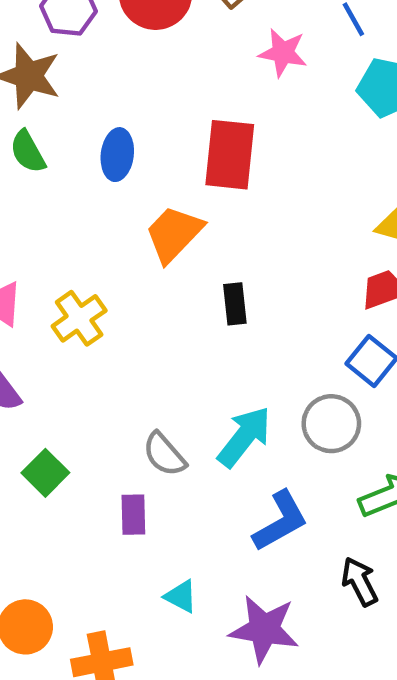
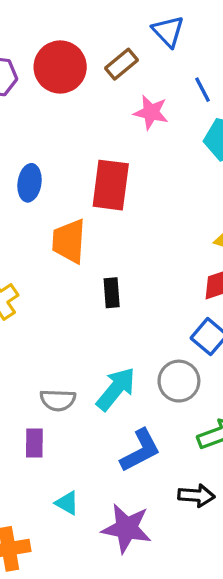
orange trapezoid: (174, 234) -> (69, 241), turned -42
gray semicircle: (164, 454) -> (58, 400), turned -48
black arrow: (360, 582) -> (196, 496), turned 120

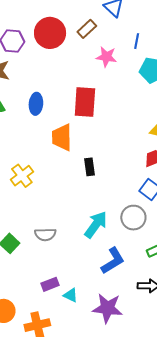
blue line: (203, 90) -> (137, 41), turned 42
gray semicircle: (58, 400) -> (45, 234), moved
purple rectangle: (34, 443) -> (50, 284), moved, turned 72

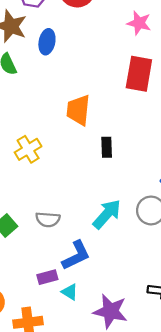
red rectangle: (85, 102) -> (139, 74), moved
blue ellipse: (36, 104) -> (47, 42), moved
blue L-shape: (113, 261) -> (76, 255), moved

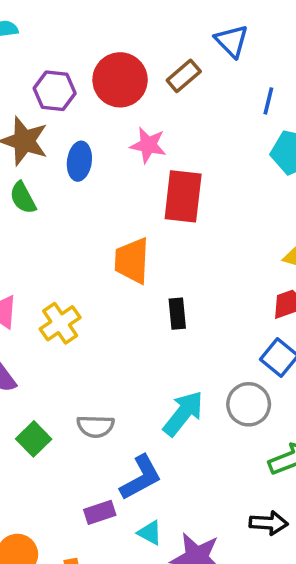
pink star: (139, 23) -> (148, 145), moved
red rectangle: (139, 74) -> (183, 196), moved
cyan triangle: (70, 292) -> (150, 533), moved

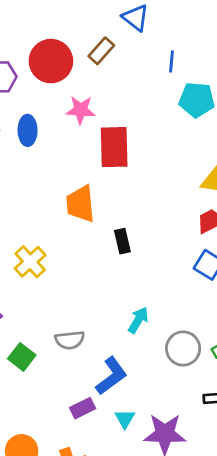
gray circle: (249, 404) -> (183, 348), moved
cyan arrow: (183, 413) -> (138, 320), size x0.7
cyan triangle: (150, 533) -> (125, 419), turned 40

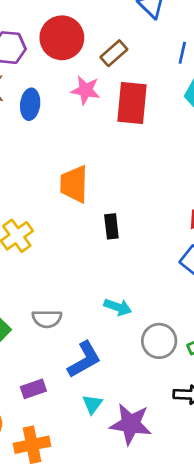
brown rectangle: (101, 51) -> (114, 53), moved
red rectangle: (114, 147) -> (132, 103), moved
cyan arrow: (138, 320) -> (118, 307), turned 72
purple rectangle: (83, 408) -> (33, 389), moved

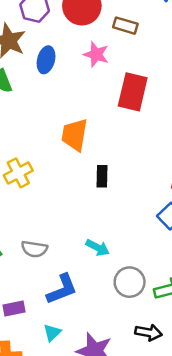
brown rectangle: (114, 53) -> (125, 26), turned 50
red rectangle: (132, 103) -> (133, 92), moved
cyan triangle: (92, 404) -> (52, 333), moved

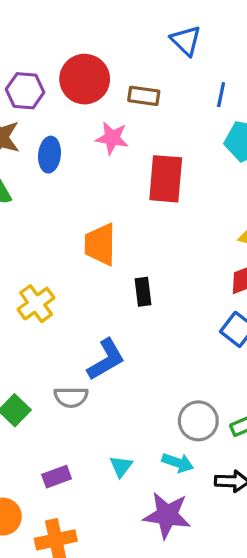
cyan arrow: (98, 248) -> (178, 463), moved
blue L-shape: (62, 289) -> (106, 359), moved
cyan triangle: (52, 333) -> (121, 466), moved

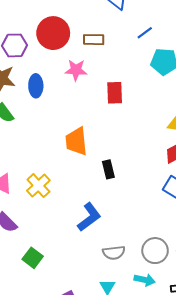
blue line: (221, 95) -> (145, 33), turned 49
red rectangle: (166, 179) -> (115, 93), size x0.7
gray semicircle: (71, 397) -> (114, 253), moved

